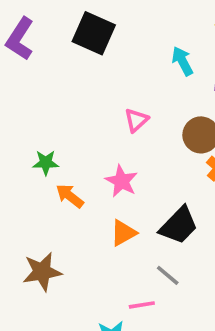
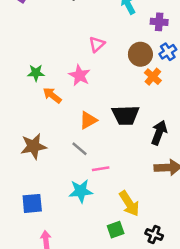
pink star: (121, 181) -> (79, 75), moved
black trapezoid: (179, 225) -> (126, 115), turned 44
gray line: (168, 275) -> (79, 149), moved

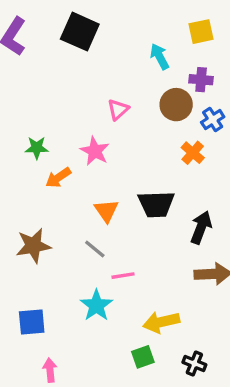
brown circle: (140, 54) -> (176, 105), moved
orange arrow: (52, 95) -> (58, 178), turned -72
orange triangle: (88, 120) -> (106, 211), turned -36
cyan star: (81, 191) -> (96, 305), turned -30
yellow arrow: (129, 203) -> (161, 322), turned 110

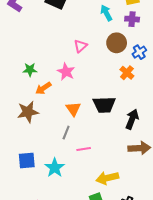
purple cross: (201, 80) -> (132, 19), moved
brown star: (33, 246) -> (28, 112), moved
gray line: (95, 249) -> (66, 133), turned 72
cyan star: (96, 305) -> (55, 168), moved
blue square: (32, 322) -> (27, 160), moved

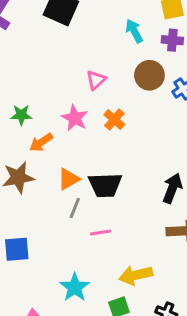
orange cross: (127, 73) -> (114, 120), moved
black trapezoid: (104, 105) -> (105, 185), moved
orange triangle: (73, 109) -> (69, 179), moved, turned 35
cyan star: (55, 168) -> (75, 287), moved

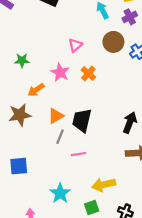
purple cross: (172, 40) -> (130, 17), turned -32
green star: (21, 115) -> (22, 60), moved
black trapezoid: (105, 185) -> (82, 120), turned 105

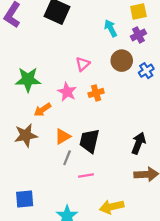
green star: (22, 60) -> (28, 80), size x1.6
orange cross: (88, 73) -> (96, 93), turned 32
blue square: (19, 166) -> (25, 199), moved

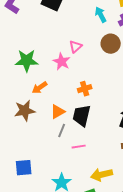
pink star: (67, 92) -> (62, 62), moved
orange cross: (96, 93) -> (85, 89), moved

